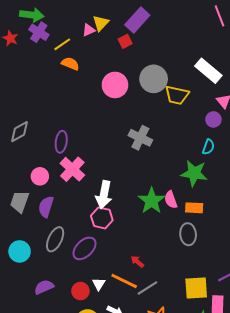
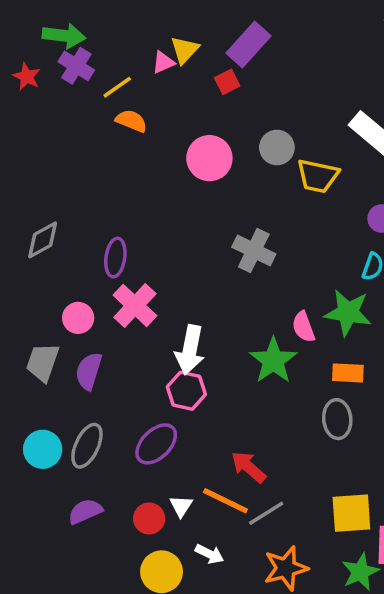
gray circle: (154, 79) -> (277, 148), size x0.7
pink semicircle: (171, 200) -> (304, 327), moved
gray ellipse: (55, 239) -> (87, 446), moved
red arrow: (137, 262) -> (248, 467), size x1.5

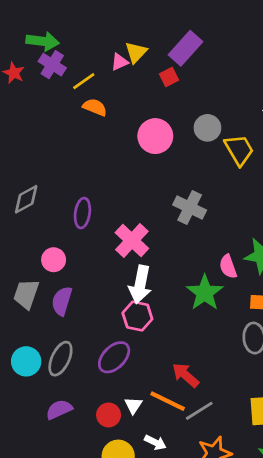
yellow trapezoid: (318, 176) -> (239, 150), turned -132
pink cross: (135, 305) -> (132, 240), moved

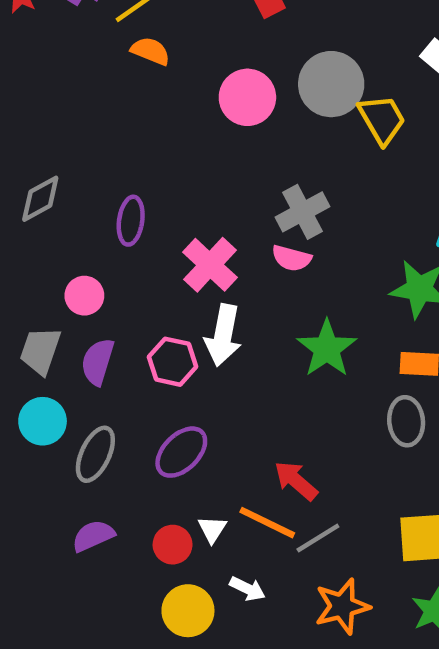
gray circle: (207, 128) -> (331, 84), size x1.5
gray cross: (190, 208) -> (303, 212), turned 36
pink semicircle: (228, 267) -> (292, 258), moved, turned -55
pink hexagon: (137, 316) -> (173, 362), moved
cyan circle: (26, 361) -> (43, 421), moved

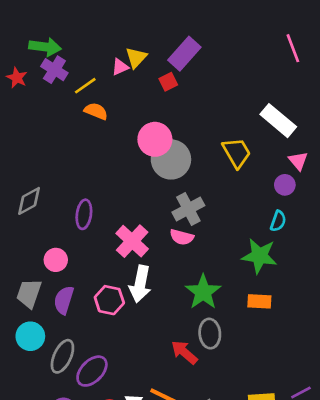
gray circle: (331, 84) -> (171, 159), moved
gray ellipse: (406, 421) -> (210, 334), moved
purple ellipse: (181, 452) -> (92, 371), moved
red arrow: (296, 481) -> (184, 352), moved

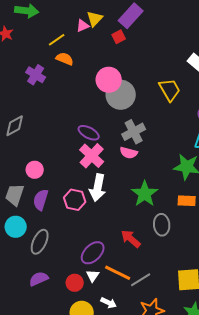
purple cross: (54, 70) -> (36, 75), moved
purple ellipse: (84, 214) -> (89, 133), moved, turned -70
gray ellipse: (210, 334) -> (162, 225), moved
purple ellipse: (92, 371) -> (93, 253), moved

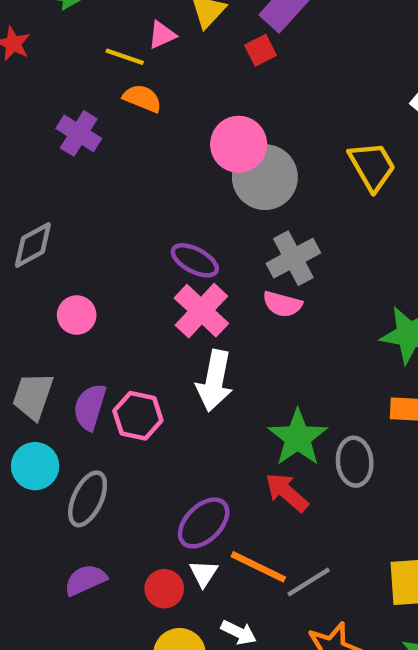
pink triangle: (83, 26) -> (162, 35), moved
yellow line: (57, 40) -> (125, 57), turned 54
pink circle: (35, 170) -> (77, 315), moved
green star: (145, 194) -> (298, 438), moved
pink hexagon: (75, 200) -> (138, 416), moved

